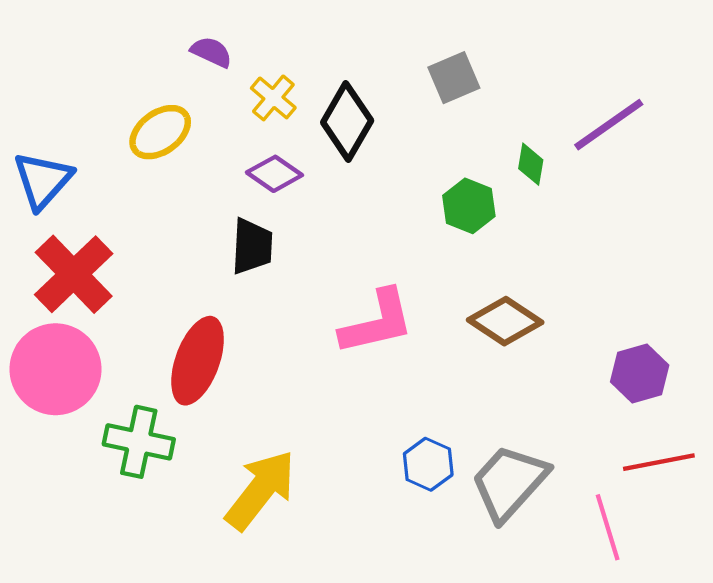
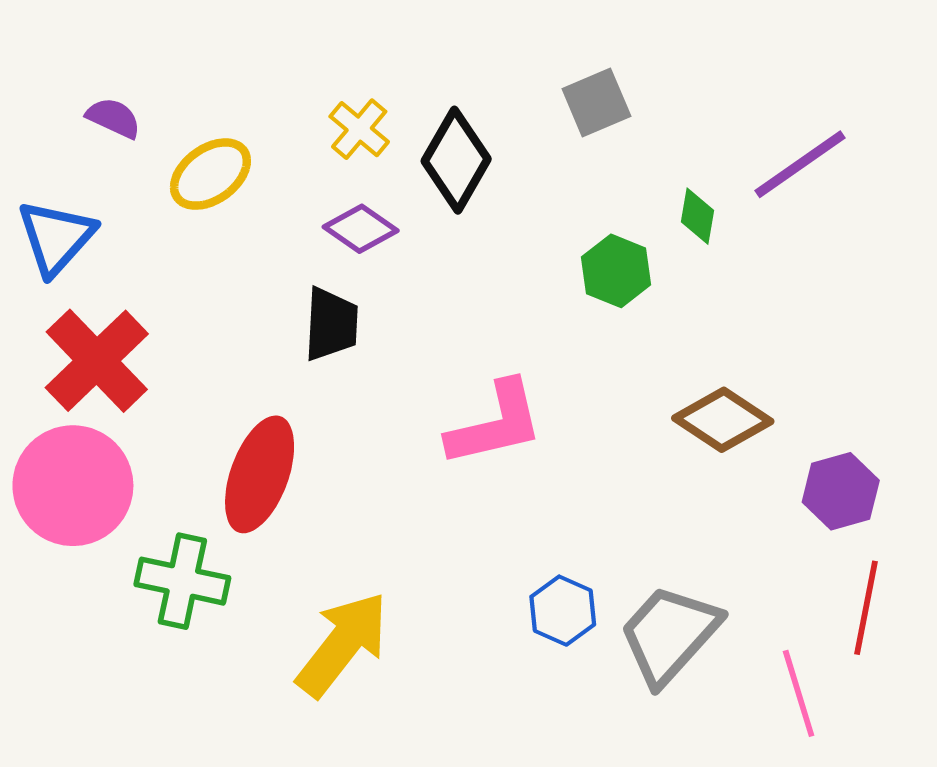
purple semicircle: (211, 52) -> (114, 118), moved
brown diamond: (505, 321) -> (723, 420), moved
red line: (659, 462) -> (866, 608), turned -68

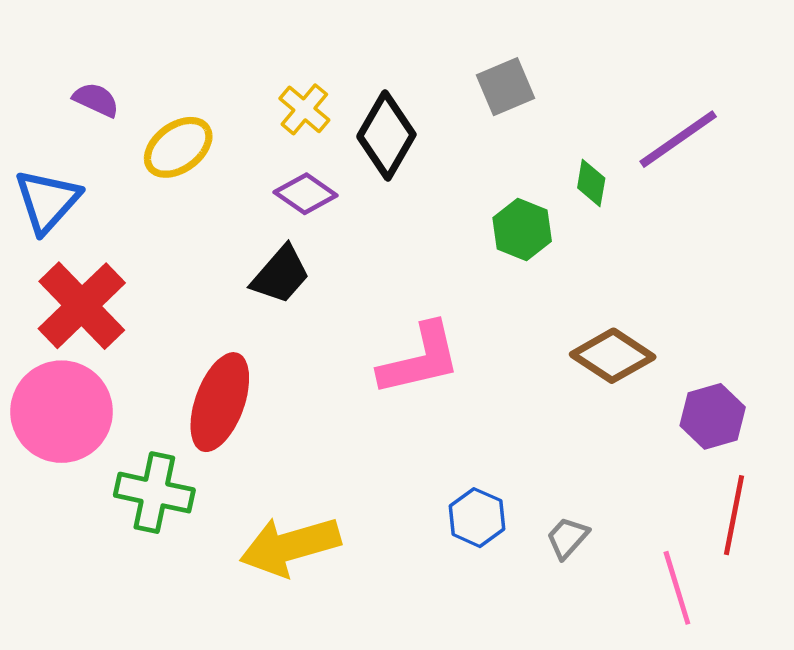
black trapezoid: (331, 324) -> (281, 275), turned 38
gray trapezoid: (669, 634) -> (567, 538), size x0.5
yellow arrow: (342, 644) -> (290, 546), turned -144

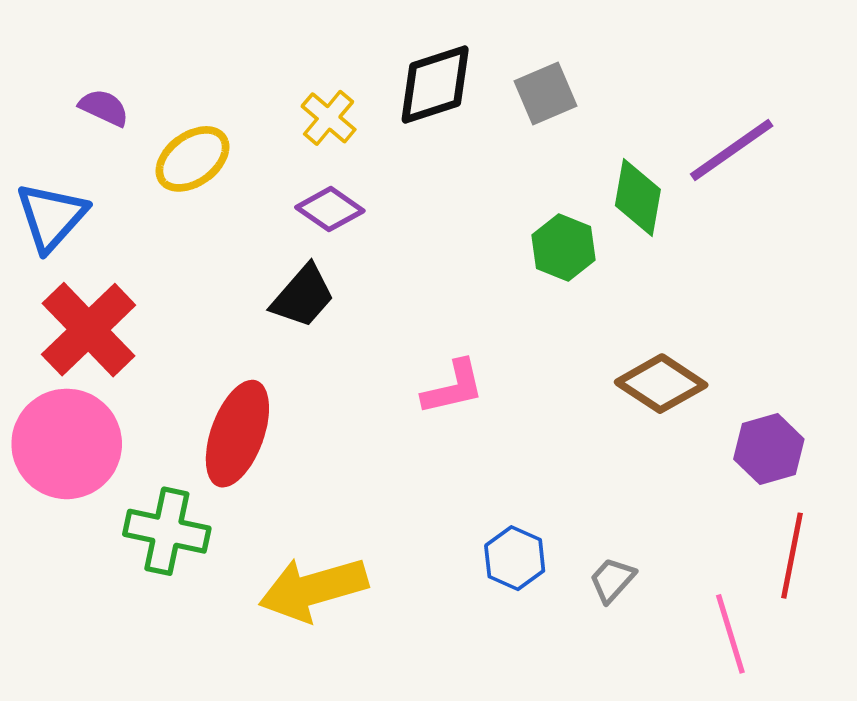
black diamond: (386, 135) -> (435, 84), moved, turned 42
green diamond: (591, 183) -> (638, 197), size x1.5
pink L-shape: (420, 359) -> (453, 387), size x0.7

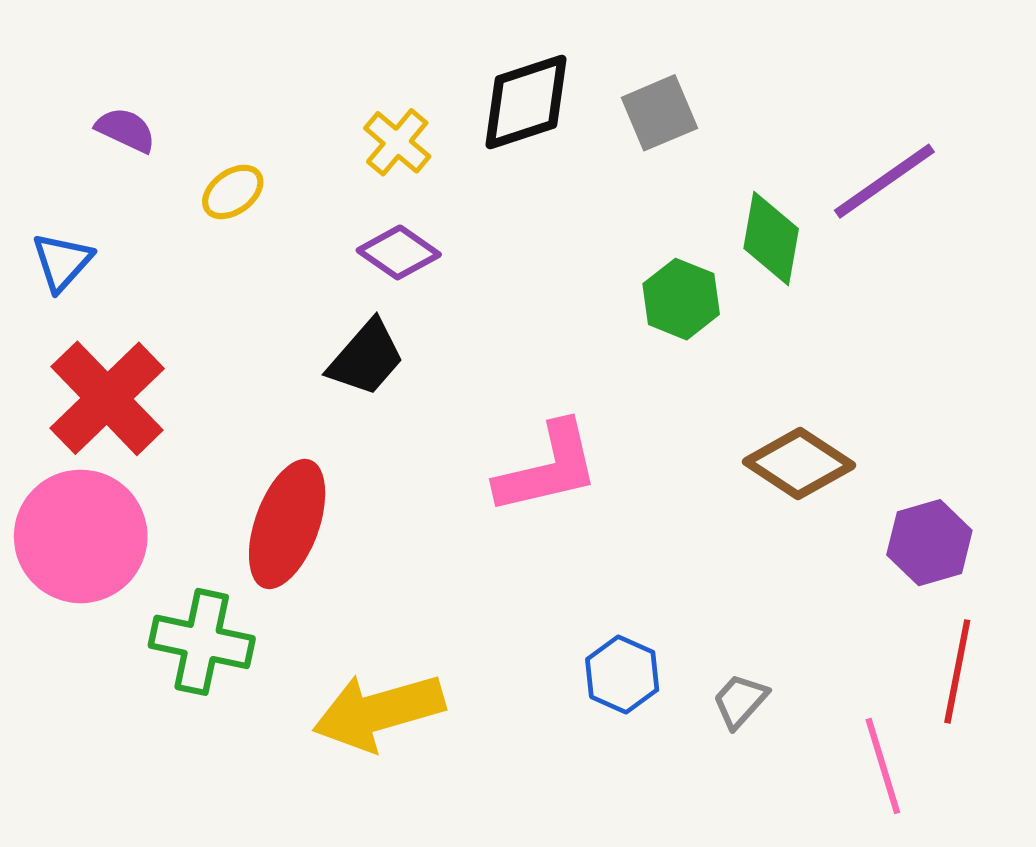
yellow ellipse: (193, 159) -> (233, 192), size x0.7
blue triangle: (51, 217) -> (62, 262), size x0.7
pink L-shape: (453, 387) -> (548, 468), size x1.4

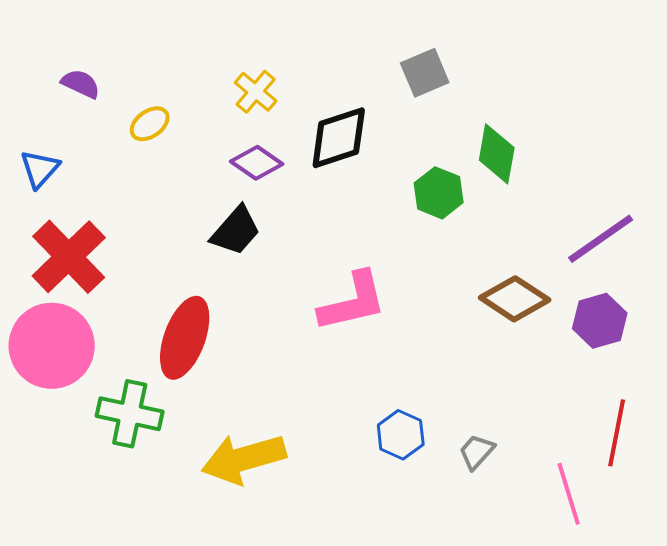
black diamond: (526, 102) -> (339, 138), moved
purple line: (884, 181) -> (601, 239), moved
purple hexagon: (929, 543) -> (600, 321), moved

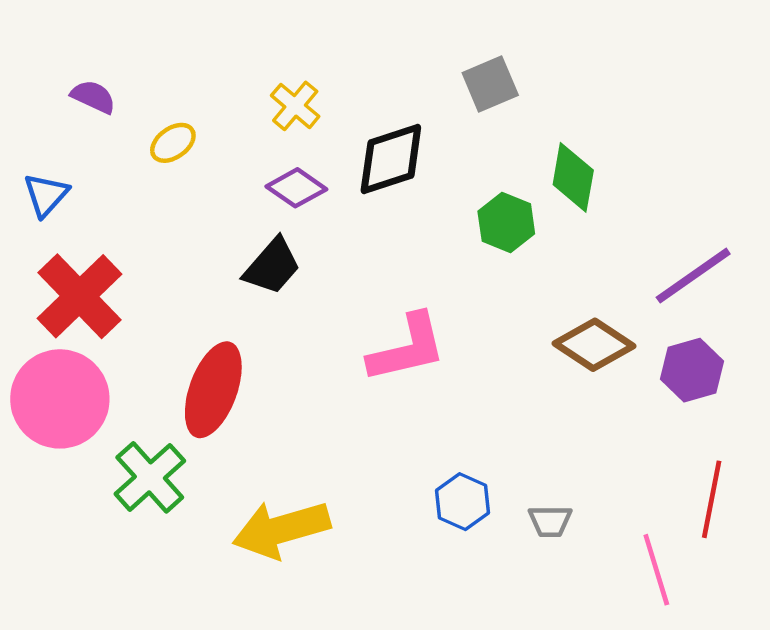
green cross: (130, 414) -> (150, 477), turned 36
gray trapezoid: (477, 452) -> (550, 521), turned -132

